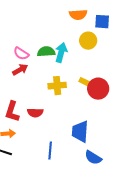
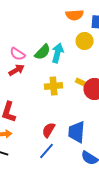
green semicircle: (46, 52) -> (43, 52), turned 138
red semicircle: (35, 113) -> (49, 130), moved, turned 119
blue line: (50, 151) -> (47, 151), turned 36

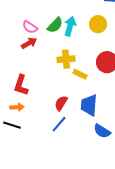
yellow circle: (85, 41) -> (98, 24), moved
yellow rectangle: (83, 83) -> (80, 74), moved

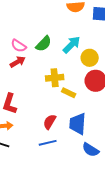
yellow circle: (98, 24) -> (90, 58), moved
cyan arrow: (70, 26) -> (72, 45), moved, turned 30
blue line: (59, 124) -> (48, 143), turned 36

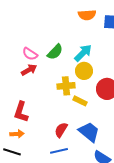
yellow circle: (90, 58) -> (84, 71), moved
blue trapezoid: (78, 124) -> (89, 132), turned 125

